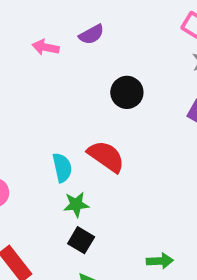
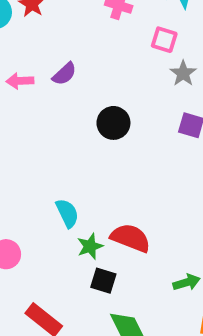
pink arrow: (46, 47) -> (20, 81), moved
red semicircle: (106, 156) -> (131, 238), moved

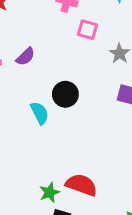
pink square: (164, 40) -> (88, 30), moved
cyan semicircle: (67, 213) -> (40, 113), moved

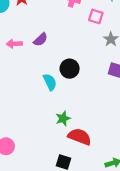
pink square: (88, 30) -> (96, 16), moved
green star: (50, 192) -> (63, 118), moved

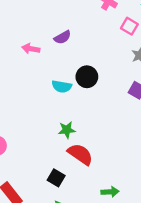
pink arrow: (14, 44) -> (31, 49), moved
cyan semicircle: (50, 82) -> (62, 86), turned 112

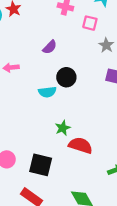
purple semicircle: (62, 37) -> (50, 47), moved
black square: (56, 178) -> (41, 165), moved, size x1.5

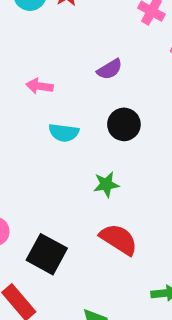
cyan semicircle: (47, 92) -> (64, 133), moved
green star: (63, 128) -> (106, 184), moved

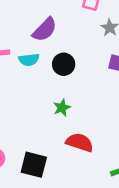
purple semicircle: (110, 69) -> (45, 30), size x1.5
cyan semicircle: (64, 133) -> (29, 60), moved

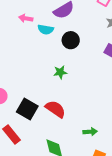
red semicircle: (80, 142) -> (55, 109), moved

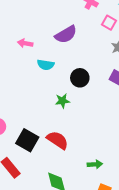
cyan semicircle: (46, 30) -> (46, 65), moved
black circle: (71, 40) -> (80, 78), moved

